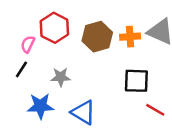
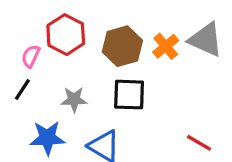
orange cross: (130, 37) -> (166, 46), turned -36
black square: (136, 81) -> (129, 95), moved

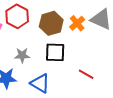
red line: (199, 143) -> (86, 74), moved

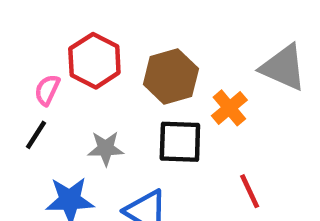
orange cross: (77, 23) -> (229, 108), moved
red line: (86, 74) -> (250, 191), turned 35

